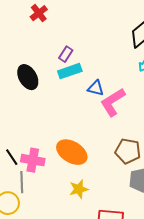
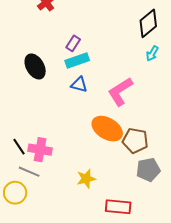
blue triangle: (96, 88) -> (79, 85), moved
orange ellipse: (72, 152) -> (107, 129), moved
gray line: (22, 182) -> (29, 172), turned -65

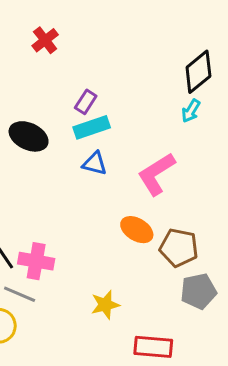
cyan arrow: (152, 53) -> (191, 111), moved
black ellipse: (35, 66) -> (29, 136), turned -35
orange ellipse: (107, 129) -> (137, 230), size x0.7

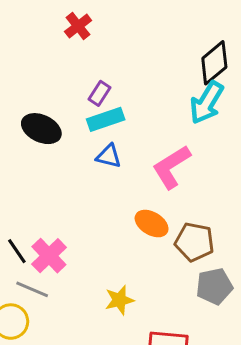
red cross: (45, 40) -> (78, 26), moved
cyan arrow: (191, 111) -> (207, 103), size x1.8
pink cross: (36, 261) -> (49, 256), turned 36

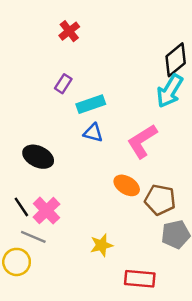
purple rectangle: (99, 93) -> (63, 84), moved
black ellipse: (41, 129) -> (38, 157), moved

